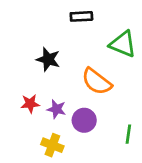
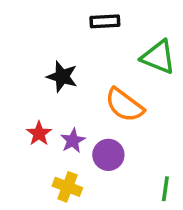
red star: (30, 104) -> (39, 133), turned -30
purple star: (56, 109) -> (73, 141), turned 30
green line: (128, 134) -> (165, 189), moved

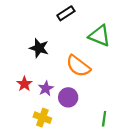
black rectangle: (105, 21) -> (66, 13), turned -30

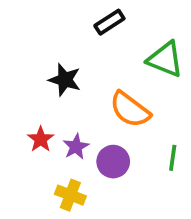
green line: (104, 119) -> (173, 158), moved

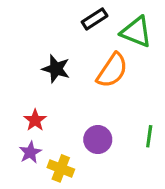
green triangle: (165, 59) -> (136, 32), moved
orange semicircle: (130, 110) -> (112, 70), moved, turned -93
purple star: (76, 147) -> (30, 152), moved

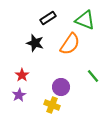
black rectangle: (95, 19) -> (48, 18), moved
green line: (149, 136) -> (93, 76), moved, turned -48
yellow cross: (61, 168) -> (52, 105), moved

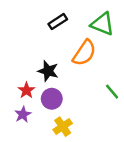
black star: (35, 43) -> (48, 71), moved
purple circle: (61, 87) -> (52, 99), moved
yellow cross: (52, 105) -> (63, 127), turned 35

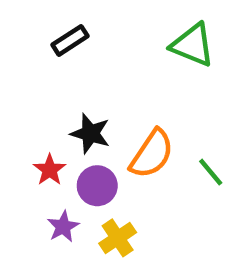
black rectangle: (58, 22) -> (70, 40), moved
orange semicircle: (84, 53) -> (152, 154), moved
purple star: (23, 114) -> (63, 227), moved

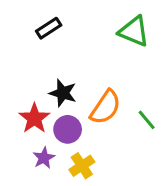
red star: (50, 170) -> (34, 118), size x1.4

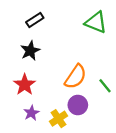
black star: (63, 93) -> (30, 51), moved, turned 30
purple circle: (68, 129) -> (78, 105), moved

